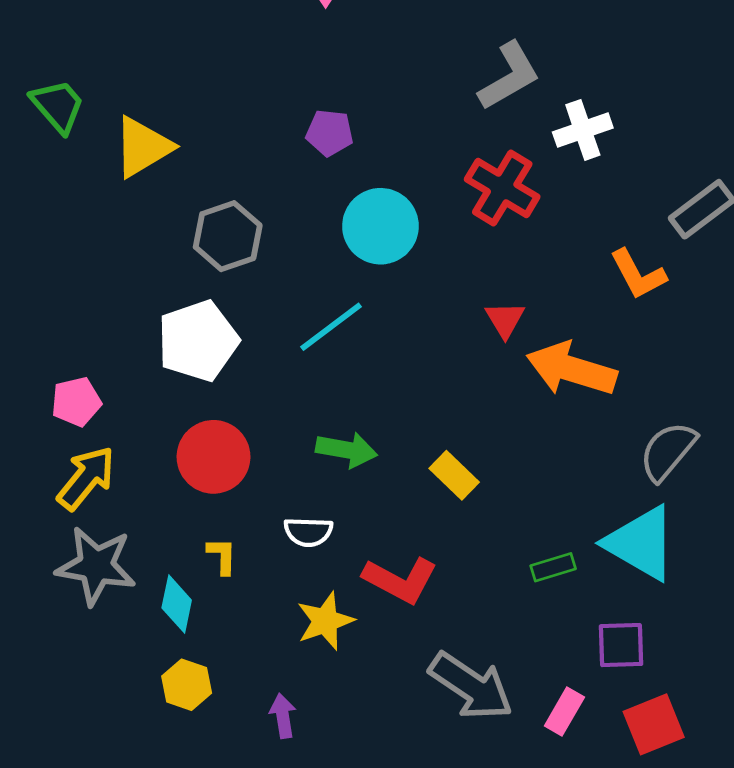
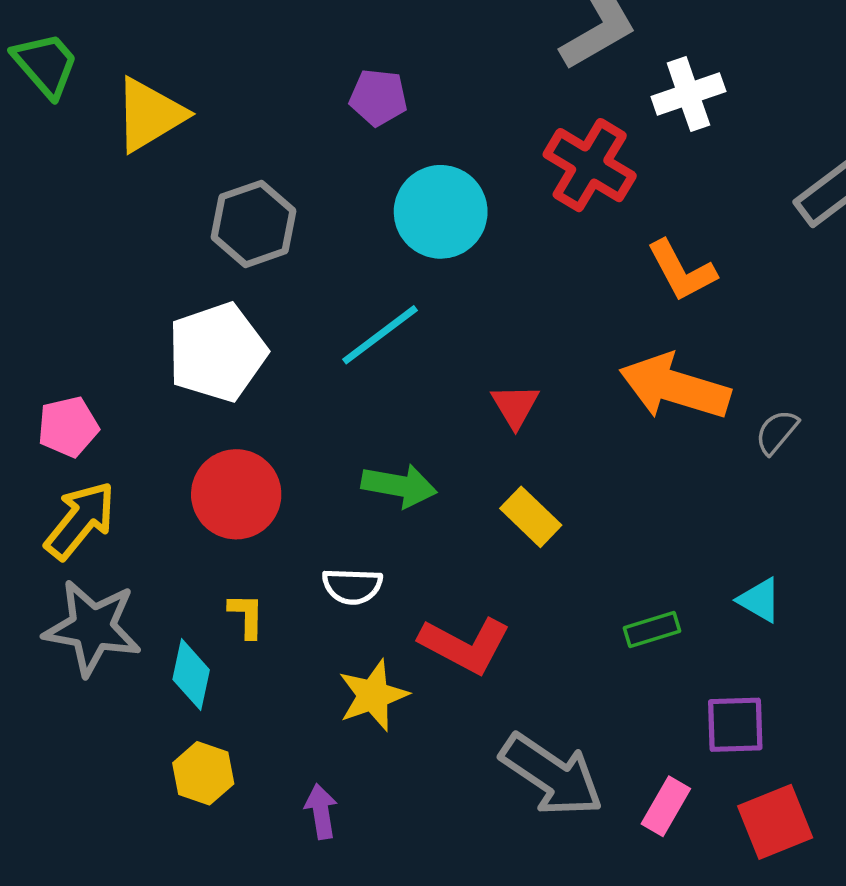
orange L-shape: (638, 274) -> (682, 271), moved
red triangle: (505, 320) -> (515, 406), moved
gray semicircle: (668, 451) -> (777, 432), moved, size x0.6
cyan triangle: (641, 543) -> (760, 600), size x0.5

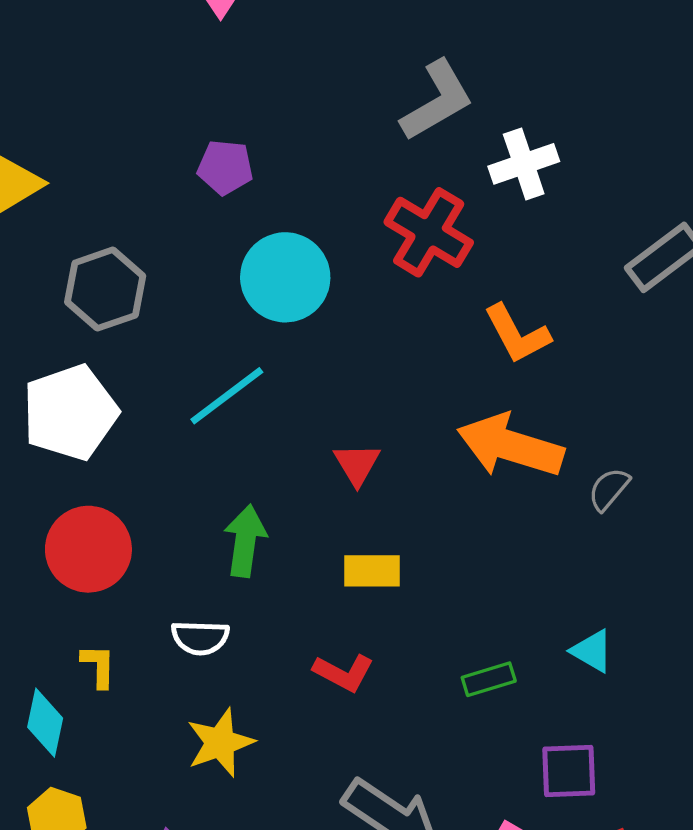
green arrow: (399, 486) -> (245, 541), turned -92
yellow rectangle: (531, 517) -> (372, 571), turned -44
red L-shape: (465, 645) -> (344, 673), moved, size x0.7

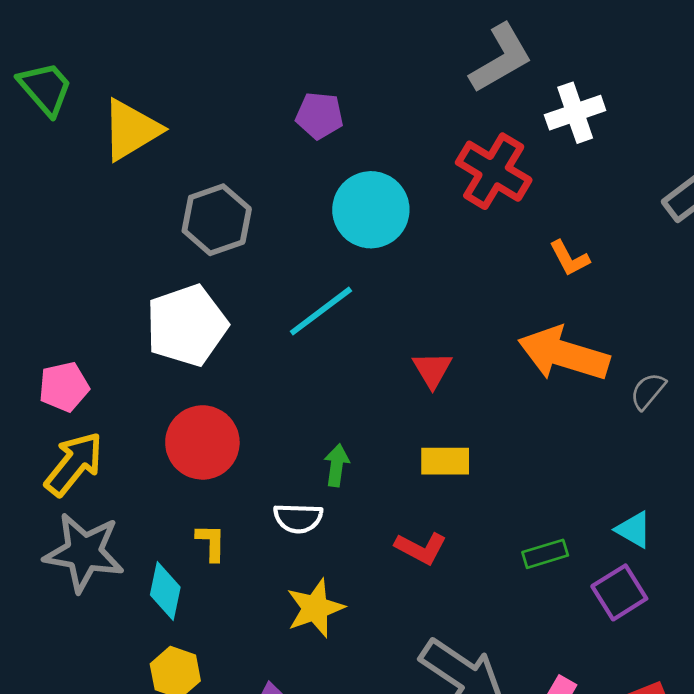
orange L-shape: (517, 334) -> (569, 258), size x0.7
green arrow: (245, 541) -> (337, 465), moved, size x0.7
purple square: (569, 771) -> (619, 592), moved, turned -30

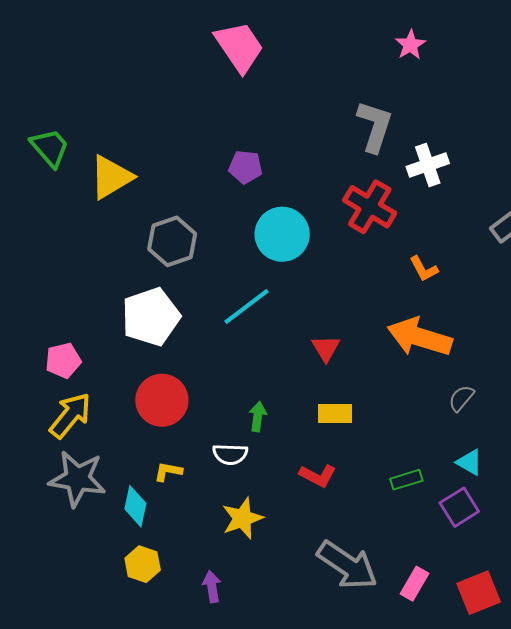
gray L-shape: (501, 58) -> (375, 126), turned -42
gray semicircle: (648, 391) -> (461, 398), moved
yellow L-shape: (211, 542) -> (168, 472), turned -80

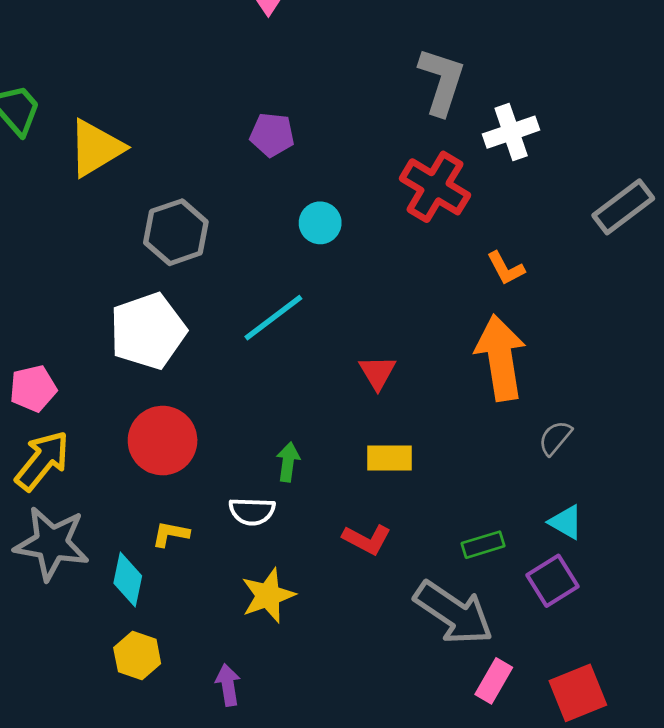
cyan circle: (282, 234) -> (320, 223), size x0.6
orange arrow: (420, 337) -> (500, 358), turned 64
gray arrow: (347, 565) -> (454, 613), moved

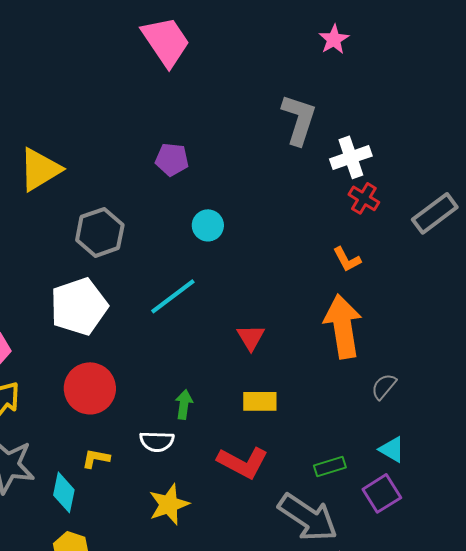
red cross: (435, 187) -> (364, 198), moved, size x0.6
red L-shape: (367, 539) -> (243, 462), size x1.4

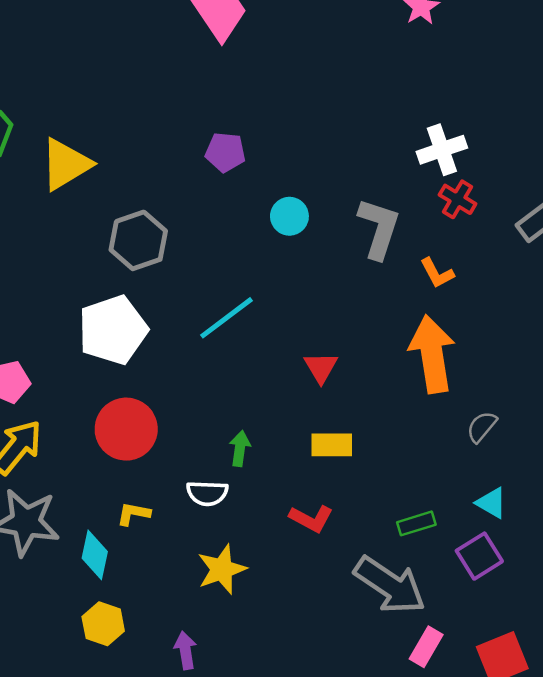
gray L-shape: (299, 119) -> (379, 228), moved
cyan circle: (208, 225) -> (289, 216), moved
red L-shape: (243, 462) -> (311, 519), size x0.7

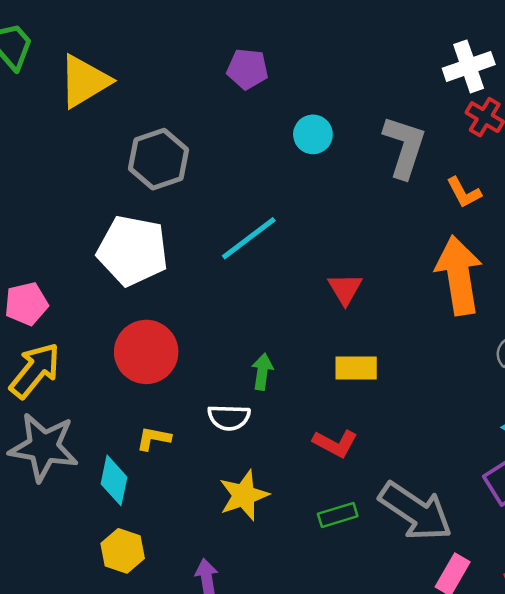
white pentagon: (113, 330) -> (133, 251), turned 30
green rectangle: (416, 523) -> (338, 515), moved

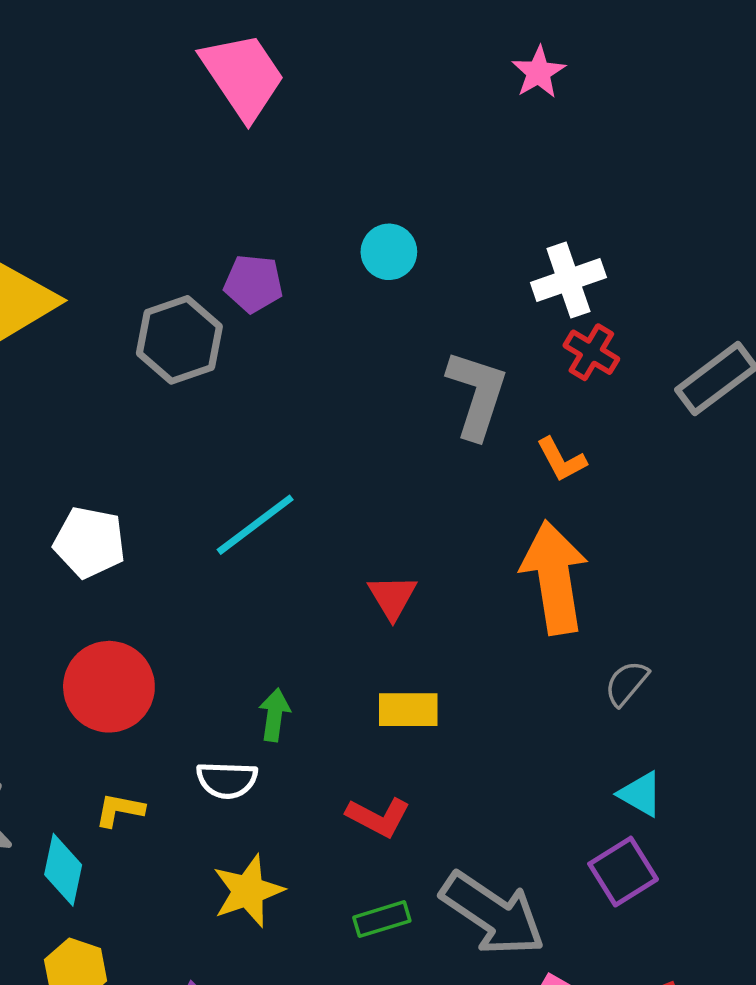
cyan circle: (313, 134) -> (389, 252), moved
gray hexagon: (158, 159) -> (179, 340), moved
white pentagon: (133, 251) -> (90, 542), size x0.7

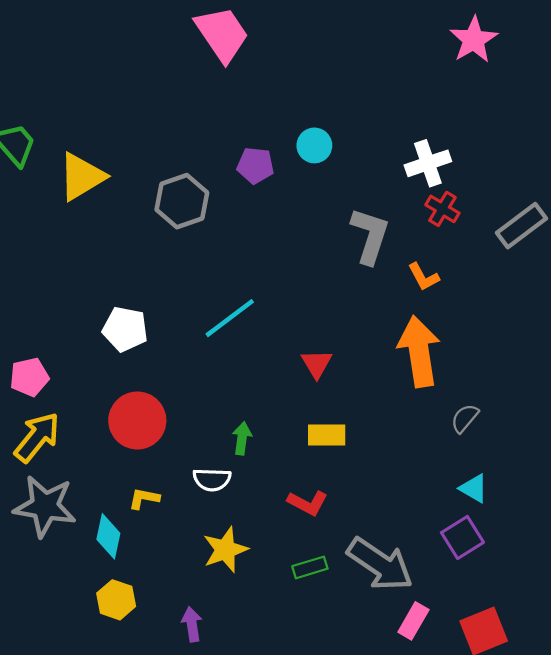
pink star: (539, 72) -> (474, 40), moved, size x1.4
purple pentagon: (253, 284) -> (255, 166), moved

